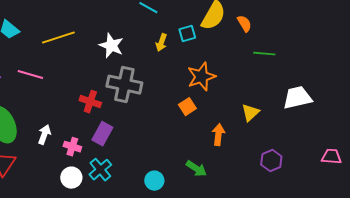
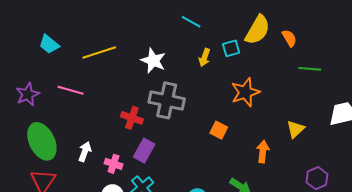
orange square: (187, 107) -> (219, 130), moved, turned -30

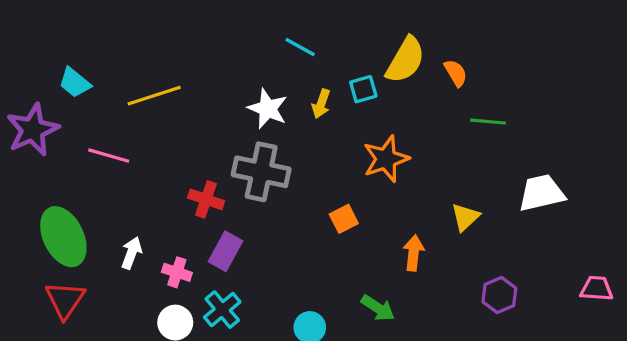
white star: (153, 61) -> (268, 109), moved
purple star: (28, 94) -> (33, 130), moved, size x1.4
orange square: (219, 130) -> (344, 219), turned 36

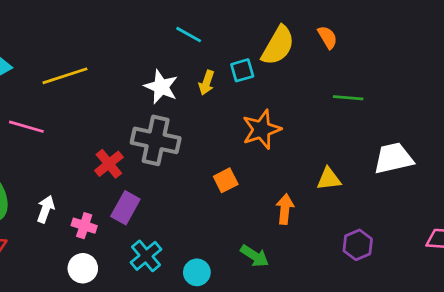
orange semicircle: (456, 73) -> (327, 37), moved
red cross: (206, 199) -> (109, 164), turned 32
yellow triangle: (465, 217) -> (329, 179), turned 36
cyan cross: (222, 310) -> (146, 256), moved

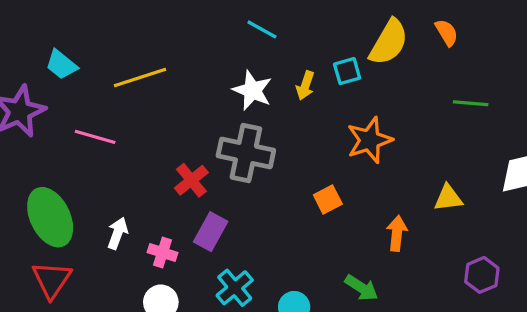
cyan line: (189, 35) -> (262, 29), moved

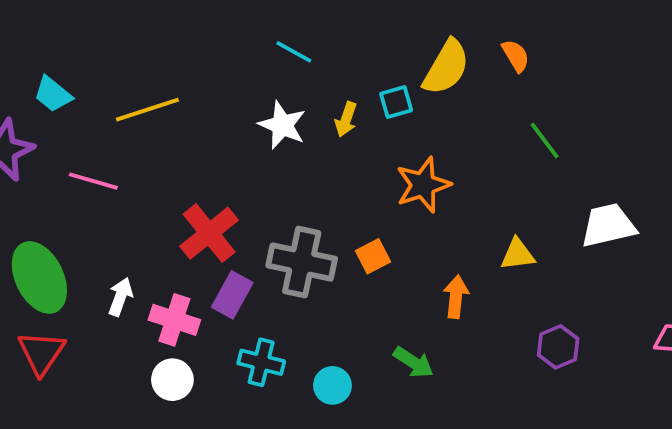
green line: (471, 103) -> (545, 141), turned 48
gray cross: (246, 153) -> (302, 262), moved
red cross: (191, 180) -> (209, 233), size x1.4
pink cross: (162, 252) -> (174, 320), size x1.4
cyan cross: (235, 288) -> (261, 362), turned -36

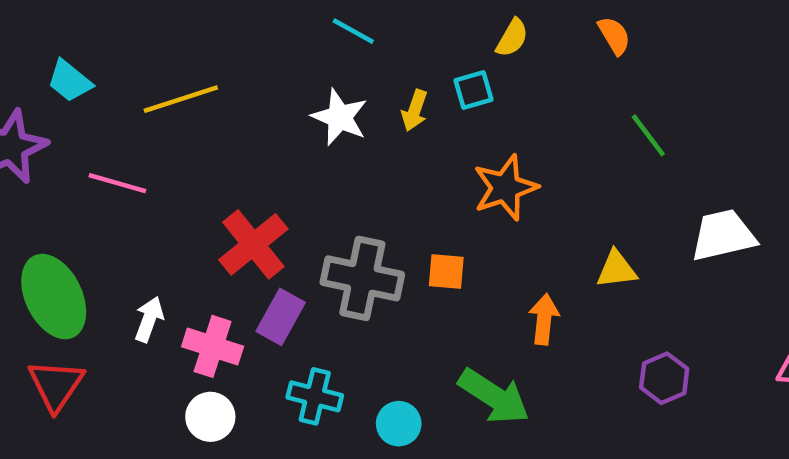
yellow semicircle: (446, 67) -> (512, 38), moved, size x0.6
orange square: (373, 256) -> (446, 272), turned 32
green arrow: (413, 362) -> (494, 396), size x1.5

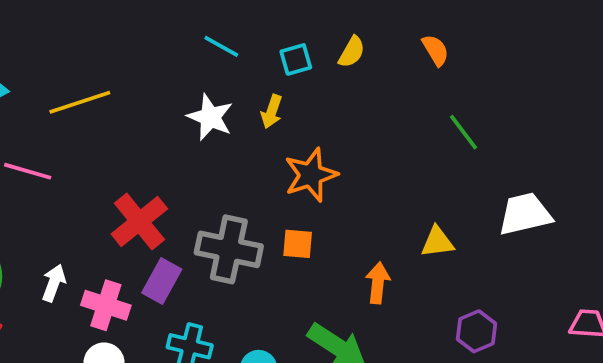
cyan square: (474, 90) -> (296, 59), moved
orange star: (505, 188) -> (311, 175), moved

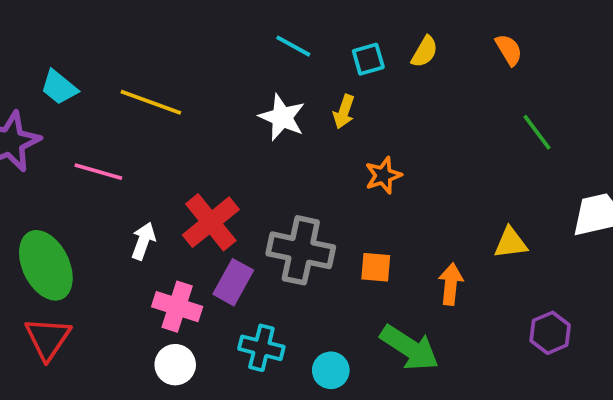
yellow line: (80, 102) -> (151, 102), turned 38
orange star: (311, 175) -> (383, 175), size x0.7
orange square: (298, 244) -> (376, 267), moved
white arrow: (54, 283) -> (143, 241), moved

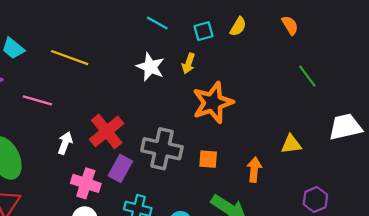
orange star: (383, 175) -> (213, 103), size x1.8

